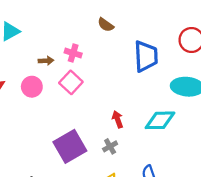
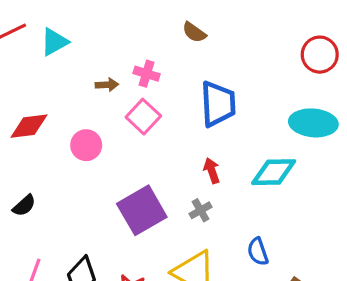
blue trapezoid: (146, 56) -> (218, 104), moved
pink circle: (32, 87) -> (86, 145), moved

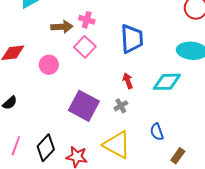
brown arrow: (107, 85) -> (62, 27), size x1.5
purple square: (142, 210) -> (84, 106), turned -32

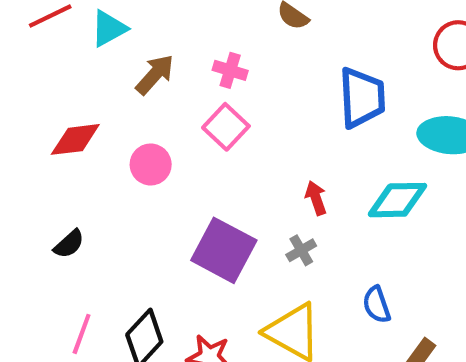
brown arrow: (62, 27) -> (155, 75), moved, turned -45
blue trapezoid: (132, 39) -> (362, 98), moved

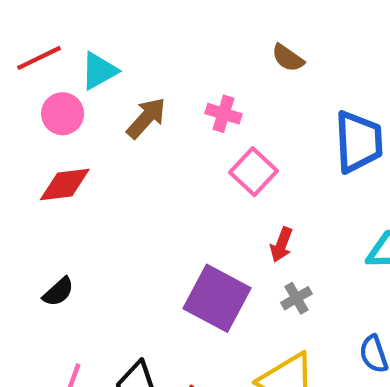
pink square: (226, 127) -> (254, 172), moved
pink circle: (151, 164) -> (63, 114), moved
red arrow: (316, 198) -> (281, 245), moved, turned -140

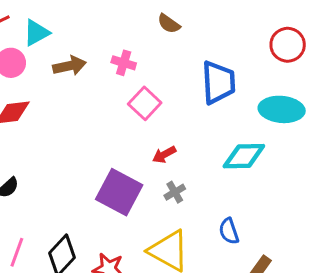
brown arrow: (146, 118) -> (70, 66), turned 36
red arrow: (281, 245) -> (164, 155), turned 40

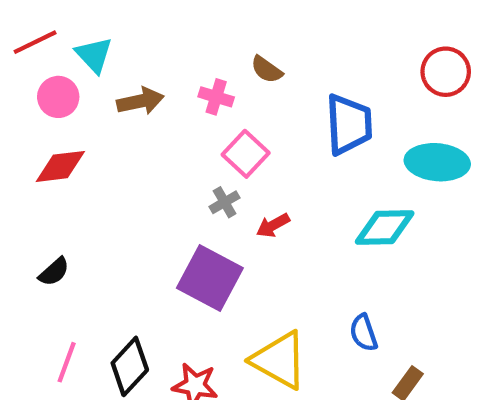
brown semicircle: (169, 24) -> (267, 70), moved
cyan triangle: (36, 33) -> (94, 55), turned -44
gray cross: (175, 192) -> (225, 202), moved

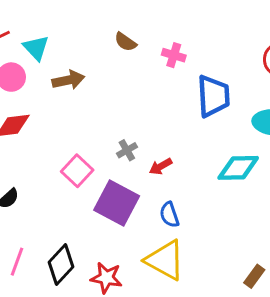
brown semicircle: (267, 70) -> (125, 42), moved
pink cross: (216, 97) -> (174, 55), moved
pink square: (246, 154) -> (77, 171), moved
blue semicircle: (364, 333) -> (169, 215), moved

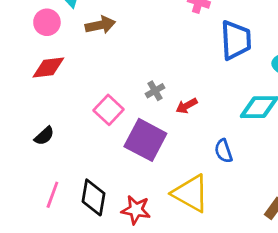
blue semicircle: (169, 215) -> (224, 151), moved
black diamond: (61, 265) -> (93, 197), turned -33

